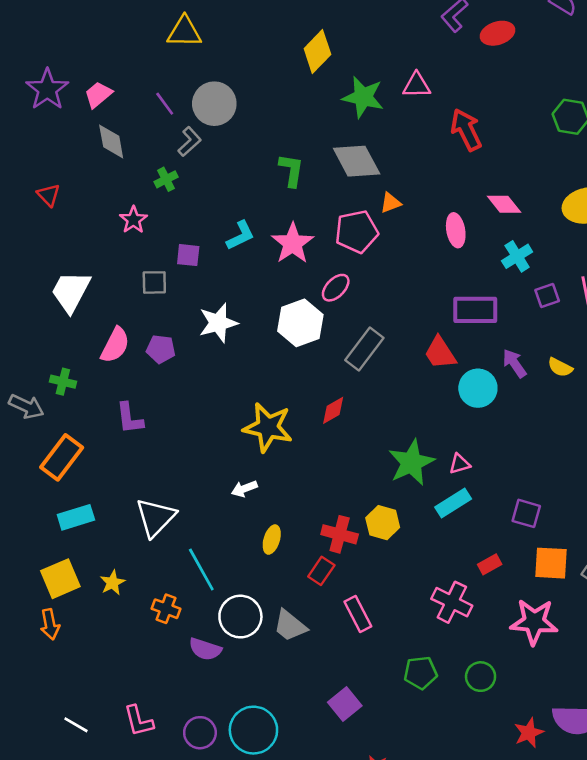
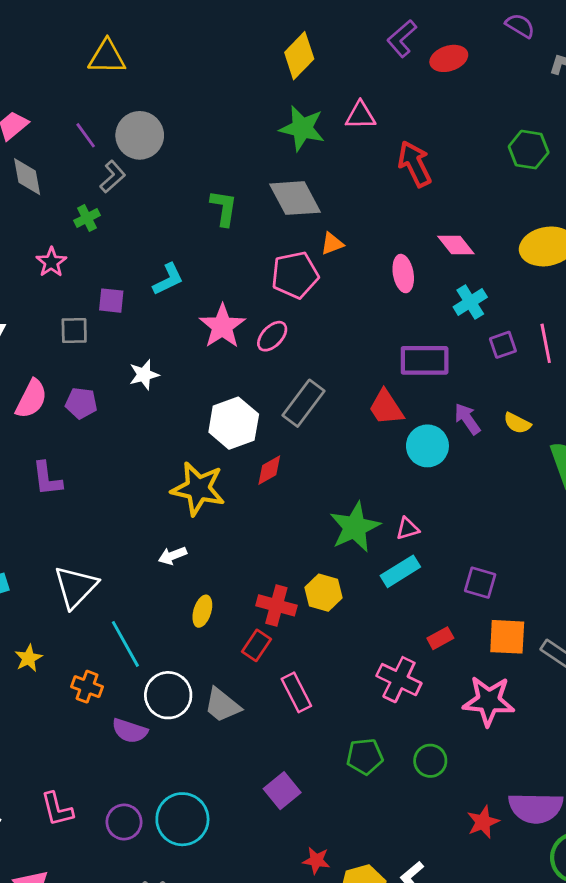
yellow diamond: (317, 51) -> (299, 56), moved
pink star: (293, 243) -> (222, 326), moved
white star: (218, 323) -> (144, 375), size x0.7
white hexagon: (300, 323) -> (234, 423), moved

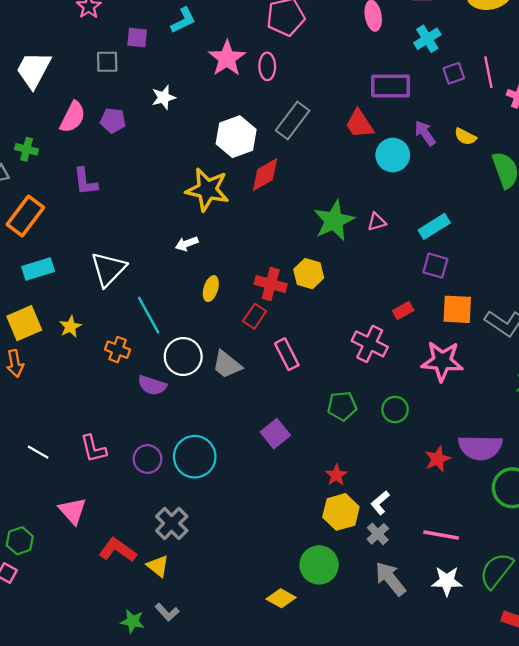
pink ellipse: (272, 336) -> (267, 66), turned -45
red diamond: (269, 470) -> (265, 175), size x1.4
cyan rectangle: (400, 571) -> (434, 226), moved
red star: (316, 860) -> (336, 475), moved, turned 30

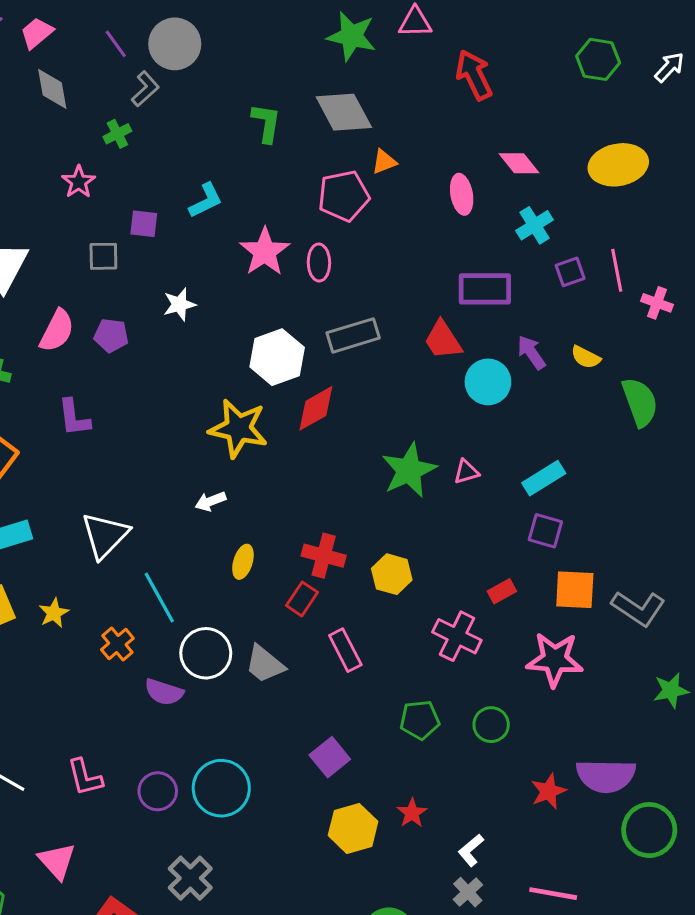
gray rectangle: (293, 120) -> (353, 335), turned 36
yellow hexagon: (309, 274) -> (392, 574), moved
orange cross: (118, 350) -> (117, 644), turned 30
yellow hexagon: (341, 512) -> (353, 828), moved

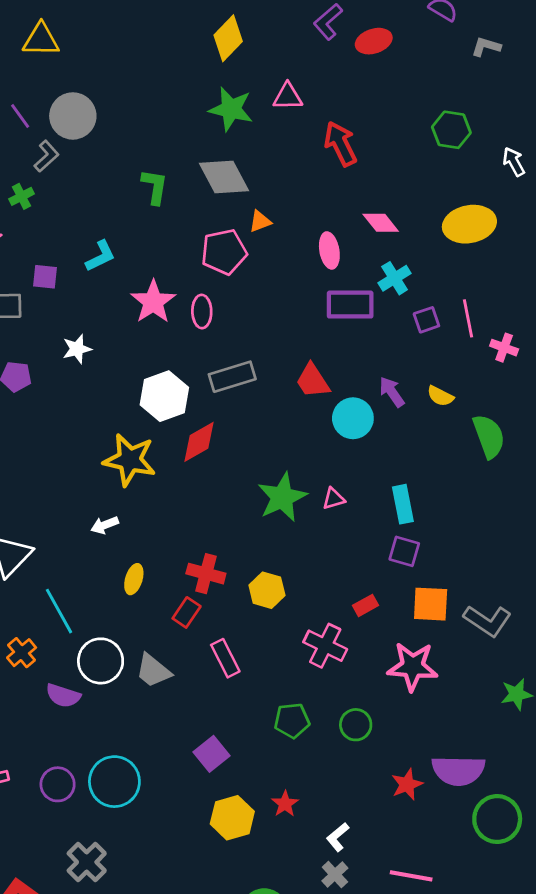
white arrow: (669, 67) -> (514, 162), moved, turned -72
purple rectangle: (485, 289) -> (350, 305), moved
cyan rectangle: (544, 478) -> (403, 504), turned -69

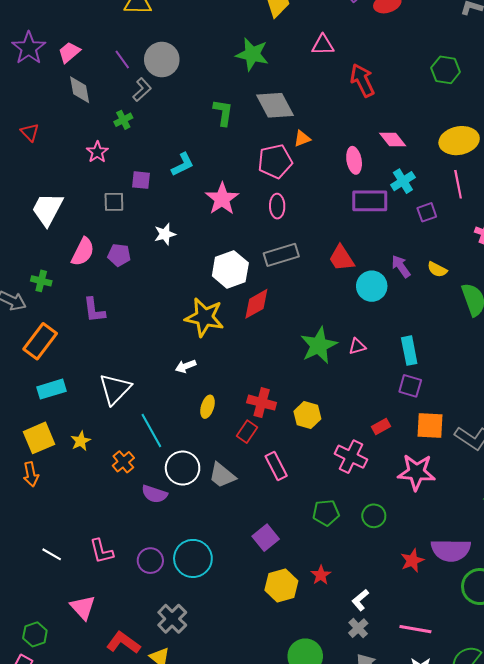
green star: (231, 109) -> (252, 54), moved
pink ellipse: (202, 311) -> (277, 206), moved
pink line: (468, 318) -> (458, 184), moved

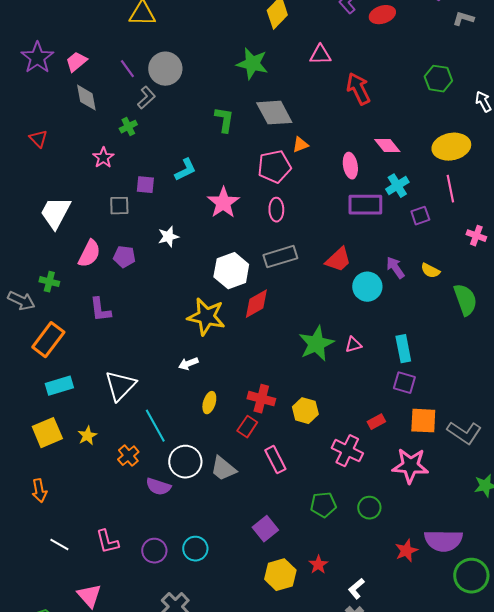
red trapezoid: (342, 258) -> (338, 260), turned -100
orange arrow: (31, 474) -> (39, 491), moved
cyan circle: (193, 558) -> (195, 549), size x0.7

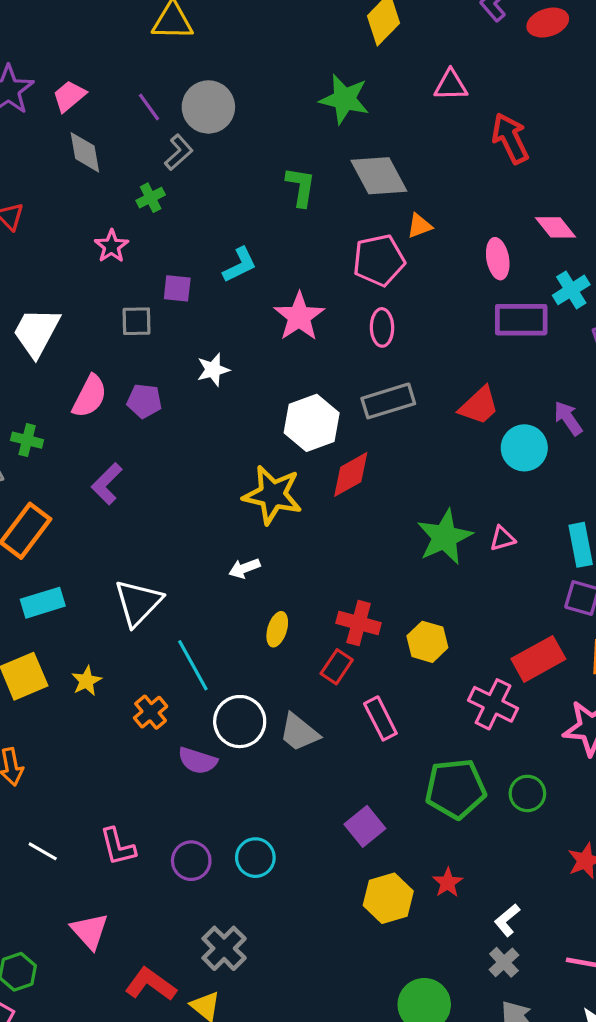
purple L-shape: (100, 310) -> (107, 484), turned 52
red rectangle: (376, 422) -> (538, 659), size x1.8
green pentagon: (323, 505) -> (455, 789), size x1.5

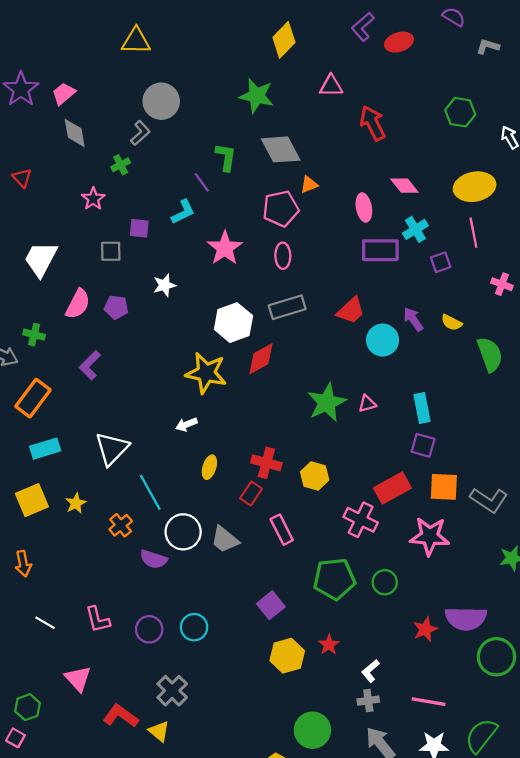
purple line: (149, 107) -> (202, 182), moved
gray cross: (504, 962) -> (368, 701), turned 35

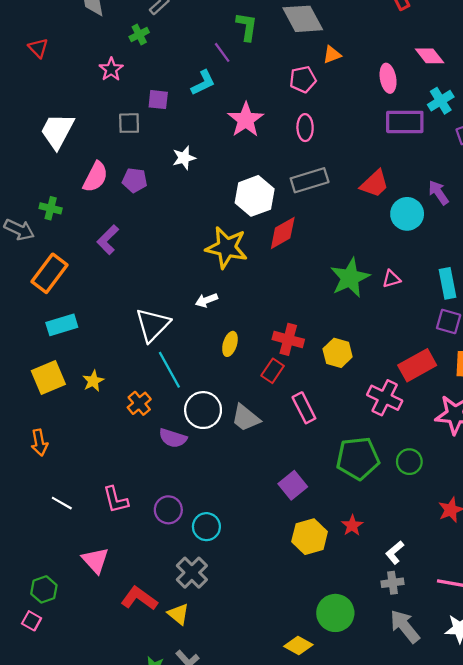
pink pentagon: (281, 209) -> (303, 79), size x0.7
white triangle: (112, 449) -> (153, 325), moved
cyan circle: (194, 627) -> (206, 527), moved

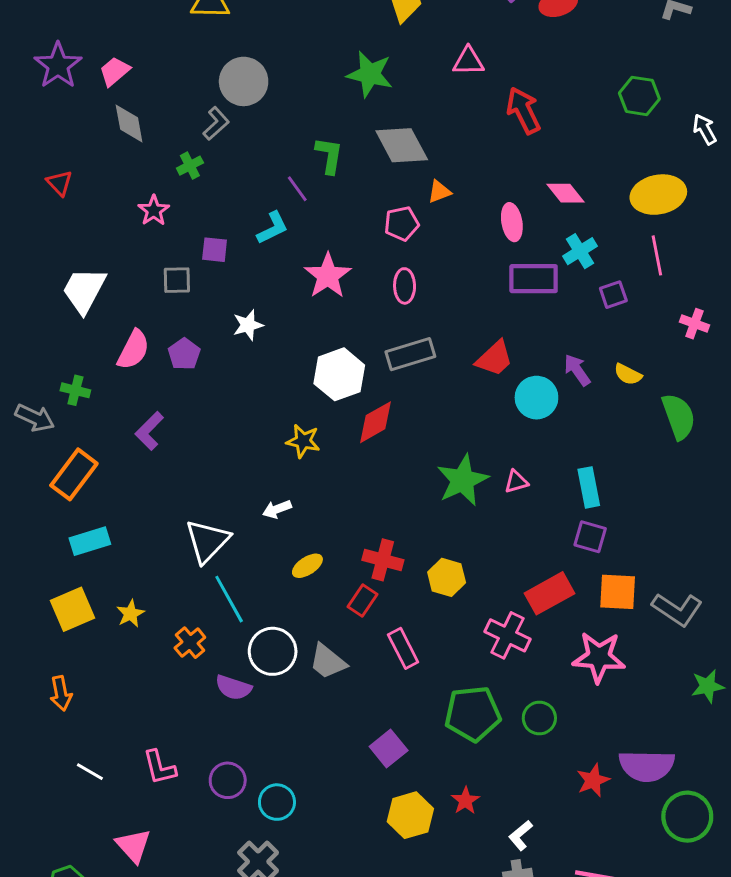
purple pentagon: (135, 180) -> (184, 354), turned 30
yellow star: (227, 248) -> (303, 441), size x0.6
yellow ellipse: (230, 344) -> (307, 566), turned 40

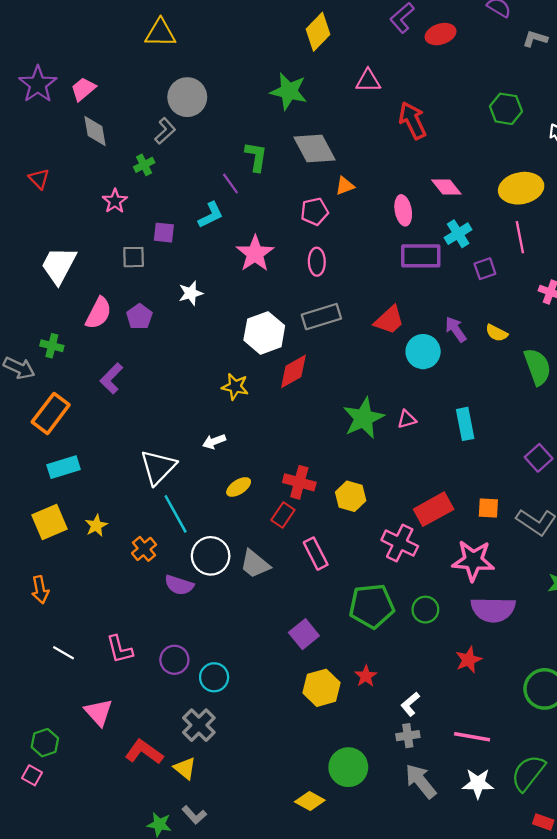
purple square: (590, 537) -> (539, 458), moved, turned 32
orange square: (618, 592) -> (488, 508), size x0.7
purple semicircle: (647, 766) -> (493, 610), moved

